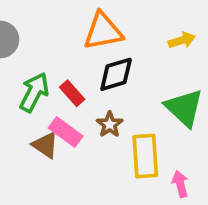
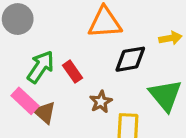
black diamond: (116, 74) -> (130, 59), moved
pink rectangle: (66, 132) -> (25, 101), moved

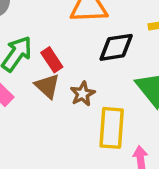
brown triangle: (45, 112) -> (47, 86), moved

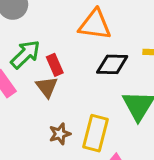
brown star: (83, 94) -> (60, 134), moved

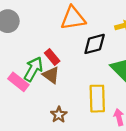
green arrow: (25, 54) -> (33, 69), moved
brown star: (60, 134) -> (59, 115), moved

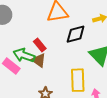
green arrow: (33, 69) -> (24, 55), turned -100

